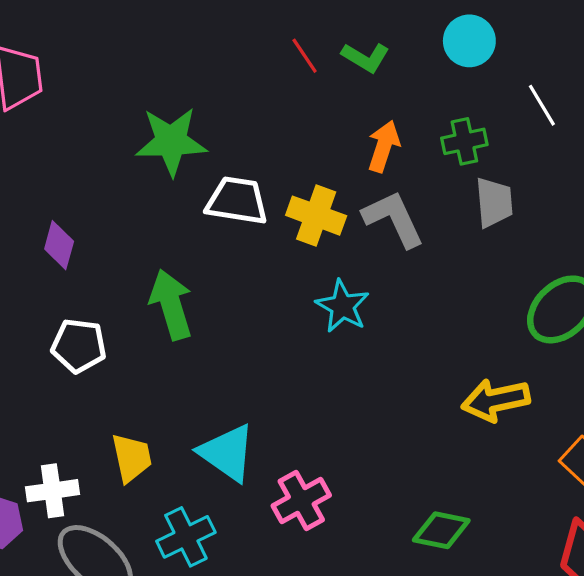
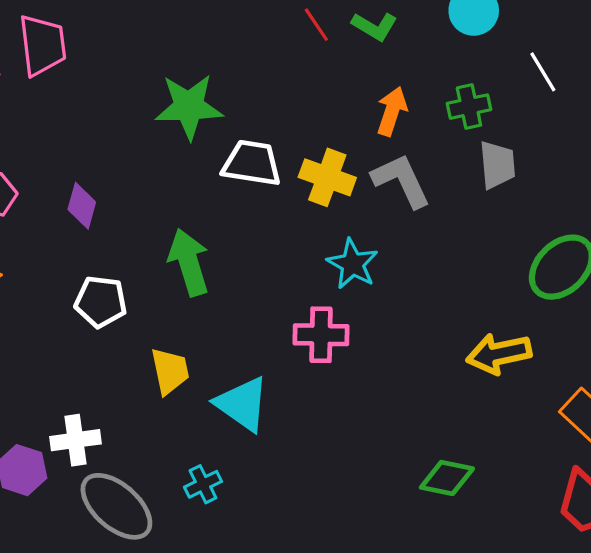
yellow trapezoid: (132, 458) -> (170, 371), moved
pink cross: (301, 501) -> (321, 335), moved, turned 30
cyan cross: (186, 537) -> (203, 484), size x0.7

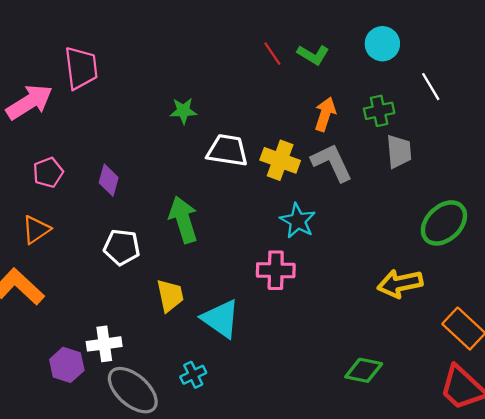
green star: (189, 107) -> (183, 111), size x0.6

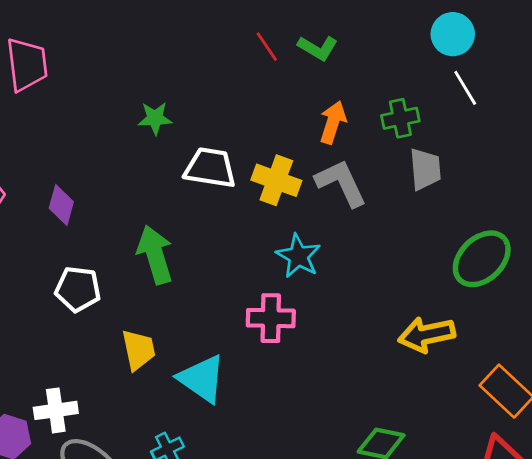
cyan circle: (382, 44) -> (453, 34), moved

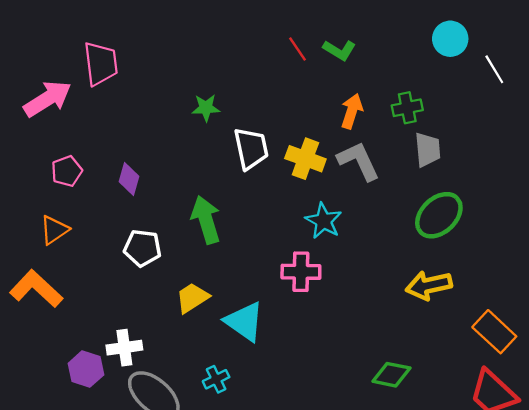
white line: (465, 88) -> (494, 69), moved
white trapezoid: (210, 168) -> (251, 148), turned 69
green ellipse: (482, 259) -> (439, 215), moved
yellow trapezoid: (138, 350) -> (192, 298), turned -111

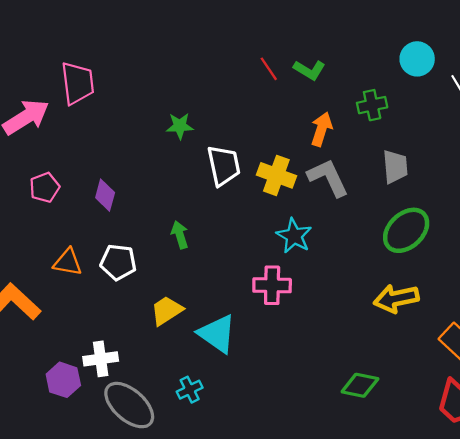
green cross: (407, 108) -> (372, 105), moved
green arrow: (206, 220) -> (180, 235), size x0.6
orange triangle: (54, 230) -> (68, 262), moved, turned 44

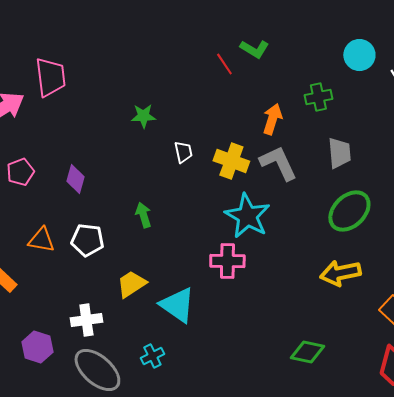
green L-shape: (309, 70) -> (254, 49), moved
white trapezoid: (224, 166) -> (183, 152), size x0.6
cyan star: (294, 236) -> (247, 216), size x1.4
white cross: (101, 359) -> (86, 320), moved

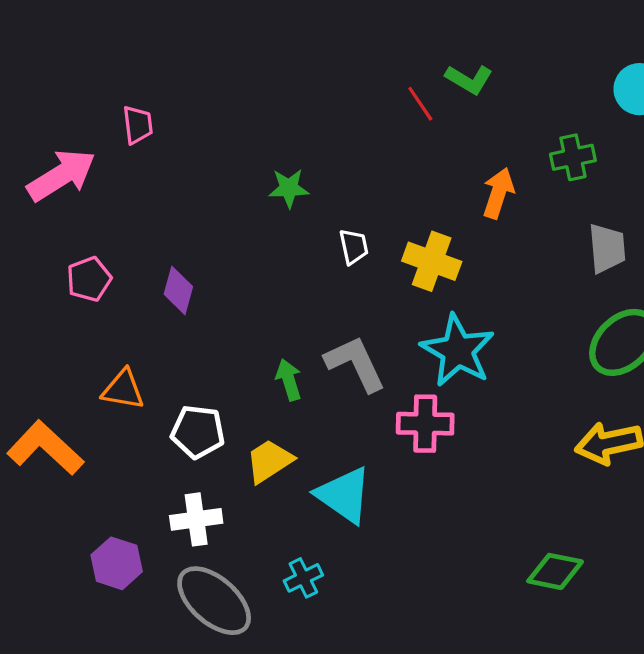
pink trapezoid: (50, 77) -> (138, 125), size x0.6
gray L-shape: (278, 163) -> (355, 364), moved
green arrow: (143, 215) -> (289, 380), moved
white pentagon: (87, 240) -> (198, 432), moved

